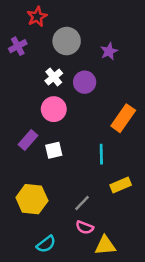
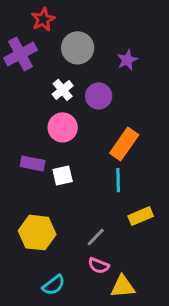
purple cross: (18, 46) -> (21, 54), size x1.5
orange rectangle: (123, 118) -> (124, 144), moved
purple rectangle: (28, 140) -> (33, 164), turned 60

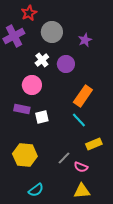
pink circle: (63, 127) -> (32, 85), moved
cyan line: (118, 180) -> (79, 120), turned -42
pink semicircle: (99, 266) -> (81, 167), moved

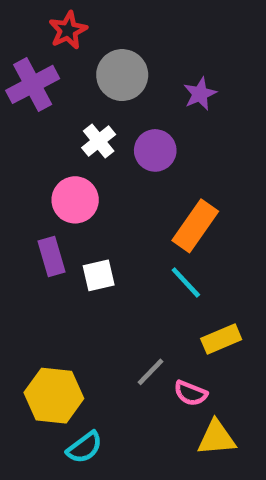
purple rectangle: (22, 109) -> (52, 256), turned 63
yellow hexagon: (25, 155) -> (54, 396), moved
yellow triangle: (82, 191) -> (216, 438), moved

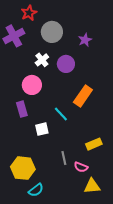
white square: (99, 275) -> (42, 129), moved
cyan line: (186, 282) -> (61, 114), moved
gray line: (150, 372) -> (64, 158), turned -56

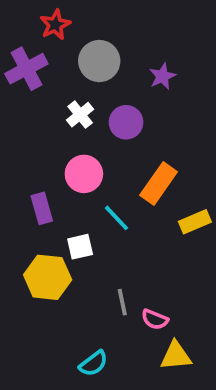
pink circle: (32, 85) -> (84, 174), moved
yellow rectangle: (94, 144) -> (195, 222), moved
yellow hexagon: (23, 168) -> (48, 277), moved
cyan semicircle: (36, 190) -> (93, 363), moved

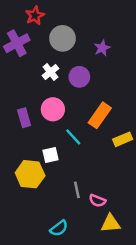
purple rectangle: (42, 208) -> (24, 118), moved

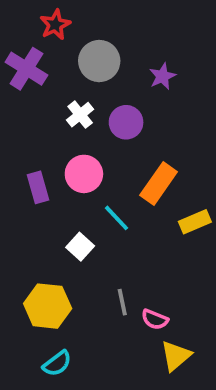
purple cross: (17, 43) -> (26, 69), turned -30
white square: (50, 155) -> (80, 247), turned -35
yellow hexagon: (30, 174) -> (48, 306), moved
yellow triangle: (111, 223) -> (176, 356), turned -35
cyan semicircle: (59, 228) -> (57, 363), moved

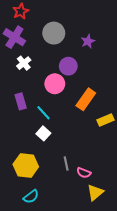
red star: (55, 25) -> (21, 11), moved
white cross: (80, 115) -> (24, 63), moved
pink circle: (84, 174) -> (55, 84), moved
cyan line: (116, 218) -> (43, 113), moved

